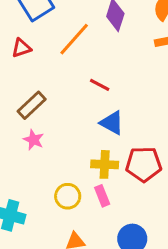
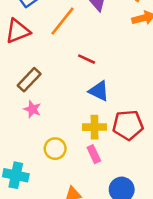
red triangle: (21, 48) -> (18, 31), size x1.5
yellow circle: (68, 196) -> (55, 149), moved

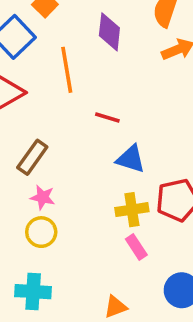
orange line: (63, 21) -> (67, 70), turned -40
yellow circle: (55, 149) -> (41, 232), moved

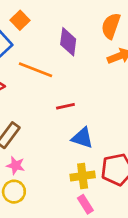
orange line: (67, 70) -> (36, 70), turned -60
red line: (107, 117) -> (65, 106), turned -30

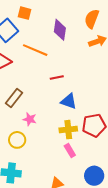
orange square: (20, 20) -> (25, 13), turned -32
pink star: (16, 165) -> (30, 119), moved

